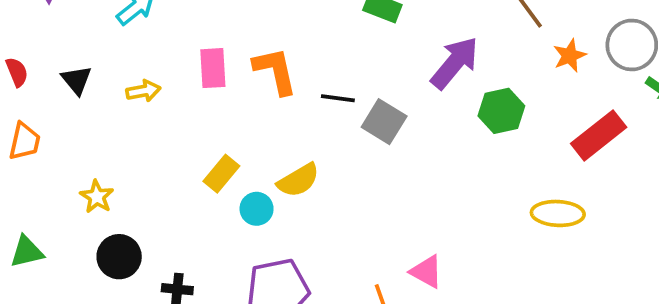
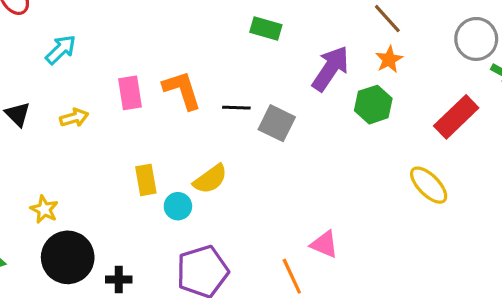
orange star: (570, 56) -> (389, 59), moved
yellow rectangle: (221, 174) -> (146, 180), turned -44
yellow ellipse: (558, 213) -> (429, 185), turned 48
black circle: (119, 257) -> (68, 257), size x1.4

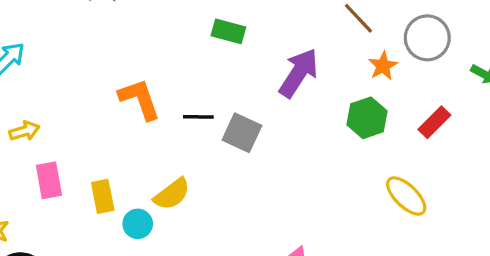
gray circle: (476, 39) -> (427, 38), moved
orange star: (389, 59) -> (383, 66), moved
pink rectangle: (130, 93) -> (49, 180), moved
green hexagon: (373, 105) -> (367, 118), moved
red rectangle: (456, 117) -> (434, 122), size x0.7

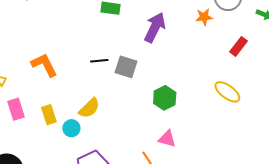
orange star: (383, 66) -> (204, 17), turned 30
orange L-shape: (140, 99) -> (44, 65), moved
green hexagon: (367, 118) -> (165, 98), moved

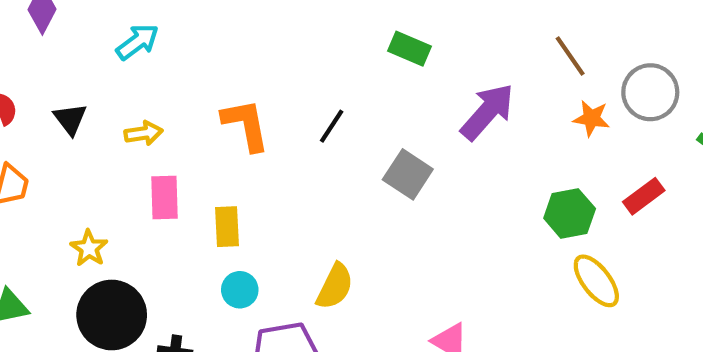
black line: (99, 61) -> (332, 126), moved, turned -66
green hexagon: (165, 98) -> (570, 213), moved
yellow semicircle: (89, 108) -> (335, 286), moved, turned -35
cyan circle: (71, 128) -> (240, 290), moved

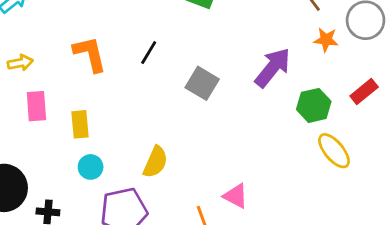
purple arrow: (487, 112) -> (273, 68), moved

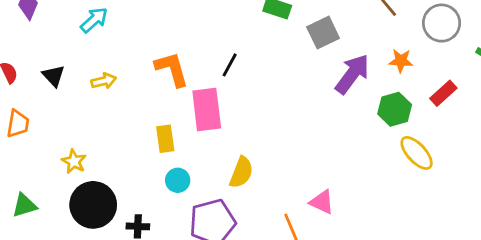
orange star: (326, 40) -> (401, 61), moved
gray square: (202, 83) -> (323, 33), moved, turned 36
pink rectangle: (36, 106) -> (207, 110), moved, size x1.4

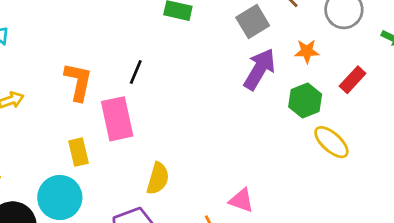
gray square: (323, 33) -> (253, 22), moved
orange L-shape: (172, 69) -> (78, 82), turned 33
cyan circle: (178, 180) -> (60, 197), moved, size x1.8

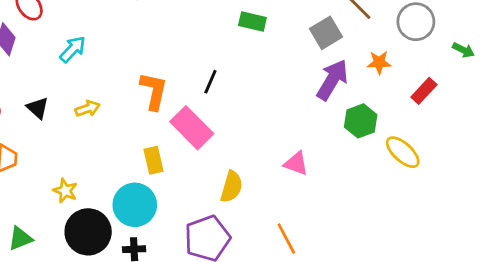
green hexagon: (305, 100) -> (361, 121), moved
pink rectangle: (117, 119) -> (192, 128), turned -33
pink triangle: (241, 200) -> (296, 164), moved

